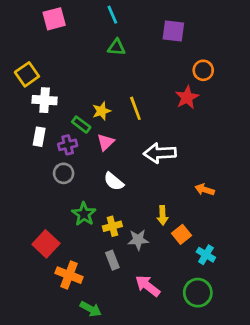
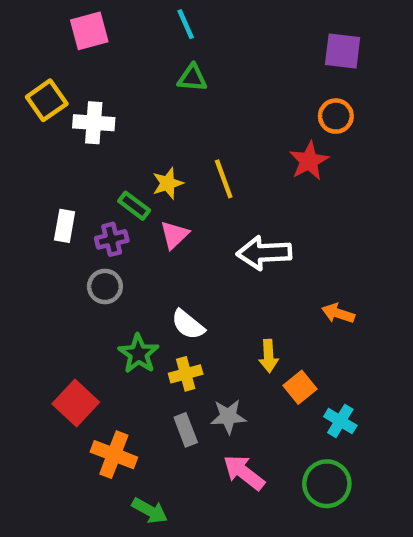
purple square: (173, 31) -> (343, 51), moved
yellow square: (27, 74) -> (47, 100), moved
white cross: (45, 100) -> (94, 123), moved
white semicircle: (114, 181) -> (188, 325), moved
gray star: (138, 240) -> (228, 416), moved

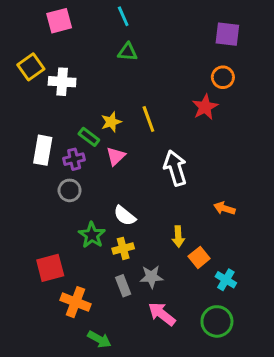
white rectangle: (65, 226) -> (43, 150), size x1.4
white arrow: (264, 253) -> (175, 168), turned 76
red square: (76, 403) -> (50, 268), turned 32

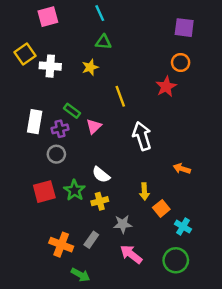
yellow star: (111, 122) -> (90, 67), moved
red square: (50, 268) -> (44, 192), moved
gray rectangle: (123, 286) -> (91, 240), moved, turned 56

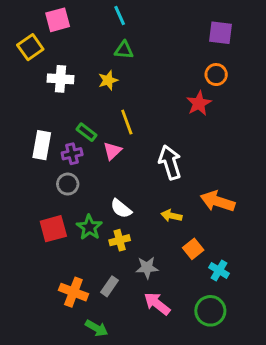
yellow square: (25, 54) -> (30, 47), moved
yellow line: (120, 96) -> (127, 122), moved
orange arrow: (182, 169) -> (218, 201), size x1.6
yellow arrow: (144, 192) -> (171, 216), moved, turned 105

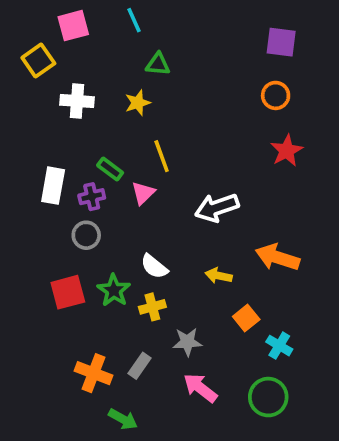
cyan line: (120, 15) -> (134, 20), moved
red star: (199, 103) -> (287, 151), moved
white arrow: (170, 162) -> (217, 208), turned -92

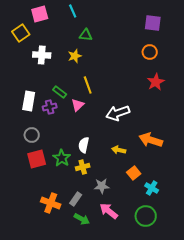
gray circle: (86, 235) -> (32, 135), moved
white semicircle: (154, 266) -> (84, 145), turned 63
green arrow: (123, 419) -> (82, 219), moved

